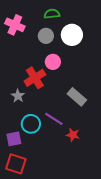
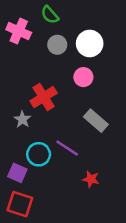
green semicircle: (52, 14) -> (50, 15), moved, turned -126
pink circle: (53, 62) -> (83, 77), moved
red star: (73, 135) -> (91, 179), moved
purple square: (14, 139) -> (17, 173), turned 35

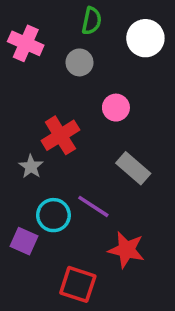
green semicircle: (50, 15) -> (92, 21), moved, turned -126
white circle: (90, 43) -> (145, 38), moved
red star: (91, 179) -> (126, 250), size x1.5
red square: (20, 204) -> (78, 284), moved

